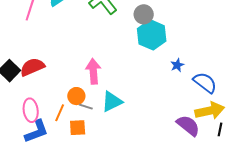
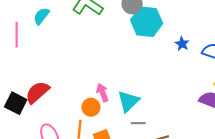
pink arrow: (93, 71) -> (102, 93), moved, size x0.7
gray line: (86, 107) -> (138, 123), moved

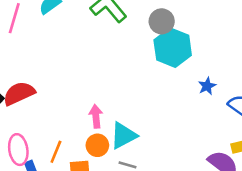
orange circle: (91, 107) -> (97, 145), moved

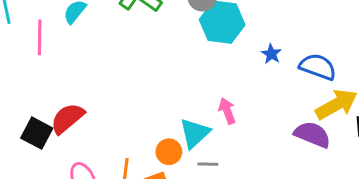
pink arrow: (96, 116) -> (227, 111), moved

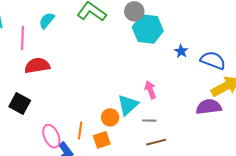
red semicircle: (67, 118) -> (37, 66), moved, turned 30
purple semicircle: (312, 135) -> (209, 107), turned -30
gray line: (208, 164) -> (149, 121), moved

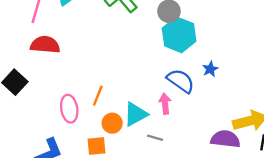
blue semicircle: (213, 60) -> (181, 81), moved
orange line: (80, 130) -> (98, 96), moved
pink ellipse: (51, 136) -> (69, 109), moved

